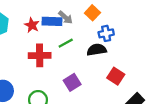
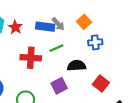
red star: (32, 25) -> (15, 27), moved
black semicircle: (97, 50) -> (77, 66), moved

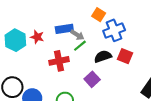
gray arrow: (58, 24) -> (77, 35), moved
blue cross: (95, 42) -> (114, 30), size x1.5
red square: (101, 83) -> (125, 56), moved

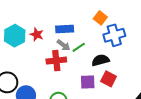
gray arrow: (77, 35) -> (63, 45), moved
red square: (125, 56) -> (109, 79), moved
purple square: (92, 79) -> (88, 82), turned 35

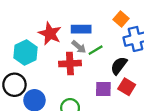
red star: (37, 34) -> (50, 34), size x1.5
cyan hexagon: (15, 36) -> (26, 52), moved
black semicircle: (101, 60) -> (119, 66), turned -42

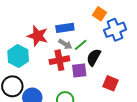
black semicircle: (119, 66) -> (94, 57), moved
red square: (127, 87) -> (111, 83), moved
purple square: (103, 89) -> (79, 71), moved

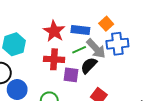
blue rectangle: (65, 28) -> (80, 30), moved
red star: (38, 36) -> (54, 31), moved
gray arrow: (65, 44) -> (96, 49), moved, size x1.5

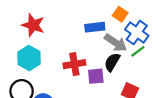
red star: (54, 31) -> (33, 25), moved
blue cross: (117, 44) -> (137, 32), turned -35
green line: (79, 50) -> (138, 51), moved

